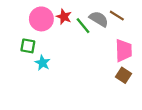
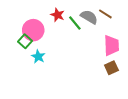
pink circle: (41, 19) -> (33, 30), moved
green square: (28, 46) -> (25, 41), turned 32
brown square: (124, 75) -> (111, 68), turned 32

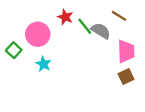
gray semicircle: (89, 17) -> (101, 31), moved
green square: (25, 41) -> (14, 50), moved

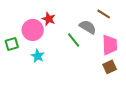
red star: (65, 17) -> (49, 19), moved
green line: (85, 26) -> (74, 40), moved
green square: (14, 50) -> (12, 44), turned 32

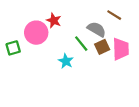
cyan star: (38, 56) -> (66, 61), moved
brown square: (110, 67) -> (102, 47), moved

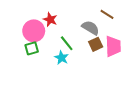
green line: (81, 44) -> (67, 43), moved
green square: (13, 48) -> (32, 48), moved

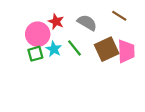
gray semicircle: (90, 28) -> (87, 23), moved
brown square: (96, 44) -> (107, 49), size x1.5
cyan star: (62, 58) -> (54, 49), moved

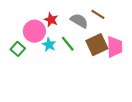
brown line: (119, 16) -> (98, 14), moved
green square: (35, 54) -> (18, 49), moved, turned -32

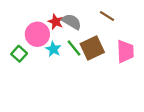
gray semicircle: (79, 21) -> (72, 22), moved
brown square: (97, 45) -> (92, 48), moved

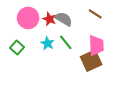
pink circle: (37, 34) -> (28, 18), moved
brown square: (92, 48) -> (91, 61), moved
pink trapezoid: (125, 51) -> (96, 45), moved

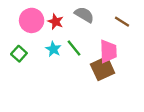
brown line: (95, 14) -> (122, 22), moved
gray semicircle: (64, 19) -> (84, 15), moved

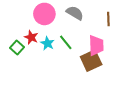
pink circle: (32, 20) -> (44, 14), moved
red star: (56, 22) -> (31, 37), moved
brown line: (122, 22) -> (108, 19), turned 56

